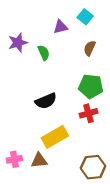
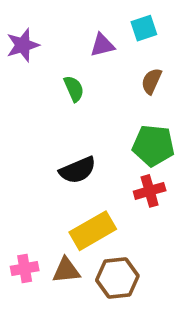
cyan square: (85, 17) -> (144, 28), turned 32
purple star: (18, 43) -> (23, 45), moved
brown hexagon: (93, 167) -> (117, 278), moved

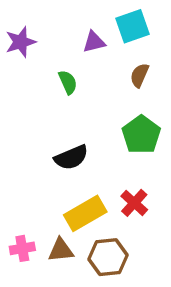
cyan square: (144, 28) -> (133, 26), size x1.4
green pentagon: (153, 145) -> (141, 135), turned 30
red cross: (150, 191) -> (134, 203), moved, turned -32

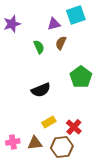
brown semicircle: (140, 75) -> (61, 43), moved
red cross: (134, 203) -> (74, 127), moved
yellow rectangle: (85, 213) -> (49, 122), size x0.6

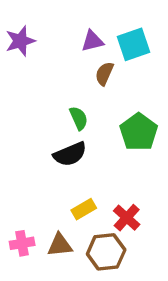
cyan square: (76, 15) -> (134, 44), moved
green semicircle: (39, 47) -> (79, 118), moved

